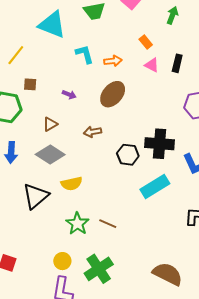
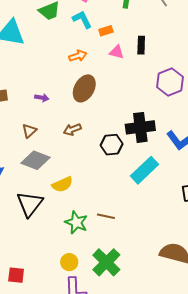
orange rectangle: (146, 42) -> (106, 31), turned -56
cyan L-shape: (85, 54) -> (82, 19), moved

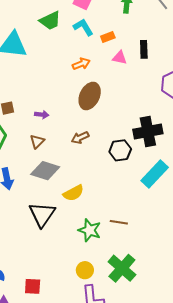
purple arrow: (42, 98) -> (42, 115), moved

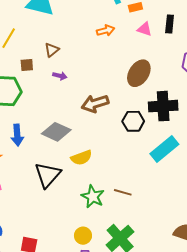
brown ellipse: (90, 96) -> (139, 73), moved
brown arrow: (80, 138) -> (95, 104), size x1.5
brown triangle: (37, 141) -> (52, 50), moved

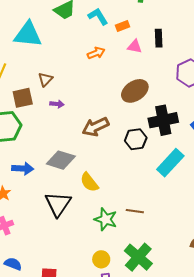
brown square: (27, 65) -> (23, 98), size x1.5
brown ellipse: (139, 73) -> (135, 91), turned 32
blue arrow: (17, 135) -> (23, 169), turned -75
yellow semicircle: (81, 158) -> (89, 182), turned 80

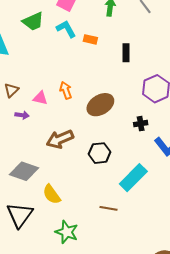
orange rectangle: (123, 26) -> (90, 39), turned 32
pink triangle: (135, 47) -> (40, 98), moved
orange arrow: (96, 53) -> (66, 90), moved, turned -90
black cross: (163, 120) -> (141, 124), moved, size x0.5
brown line: (135, 211) -> (108, 208), moved

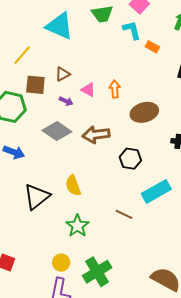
gray diamond: (24, 171) -> (57, 131), moved

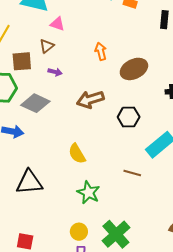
pink triangle: (88, 90) -> (57, 24), moved
gray diamond: (57, 131) -> (35, 103), moved
black triangle: (37, 197) -> (29, 182), moved, turned 44

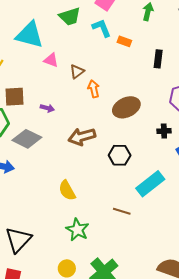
brown triangle: (47, 46) -> (77, 72), moved
black triangle: (29, 182) -> (18, 240), moved, turned -44

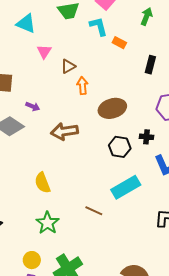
cyan triangle: (29, 35) -> (26, 24), size x0.7
pink triangle: (51, 60) -> (44, 52), turned 35
purple arrow: (47, 108) -> (33, 106), moved
black hexagon: (120, 155) -> (120, 147), moved

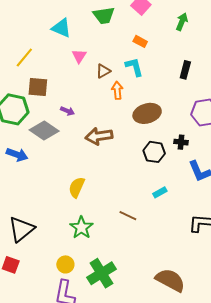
cyan L-shape: (98, 26) -> (134, 67), moved
orange rectangle: (119, 43) -> (140, 41), moved
yellow semicircle: (42, 183) -> (77, 187), turned 45
cyan rectangle: (126, 187) -> (160, 192), size x0.5

